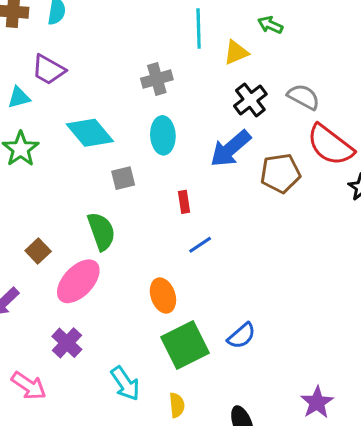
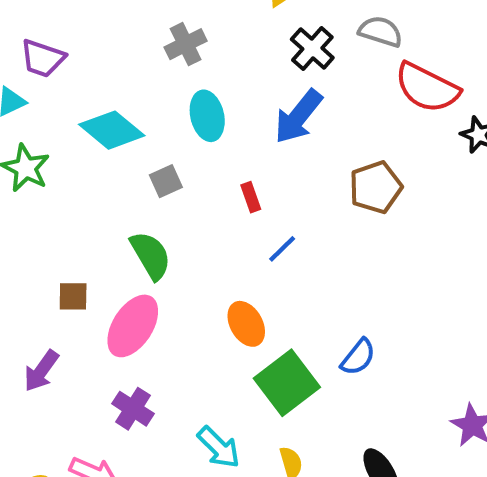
brown pentagon: (280, 173) -> (376, 187), moved
brown square: (38, 251) -> (73, 296), turned -35

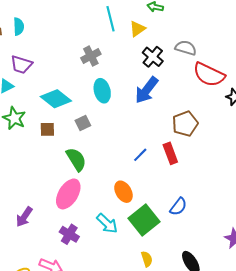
red rectangle: (251, 197) -> (170, 153), moved, size x1.5
brown square: (73, 296) -> (47, 129), moved
cyan arrow: (219, 447) -> (107, 223), moved

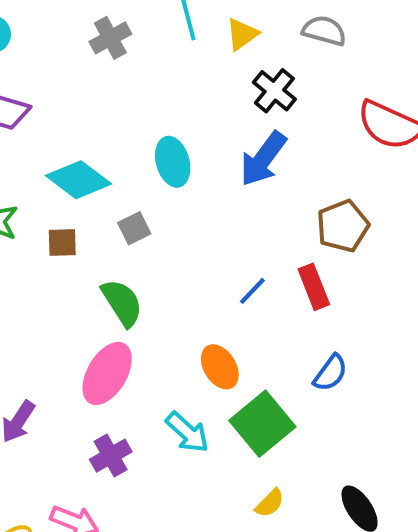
gray semicircle: (186, 48) -> (324, 31), moved
gray cross: (91, 56) -> (110, 38), moved
blue semicircle: (178, 207) -> (330, 373), moved
purple cross: (69, 234) -> (111, 456), turned 30
yellow semicircle: (147, 259) -> (270, 503), turned 63

